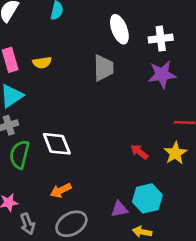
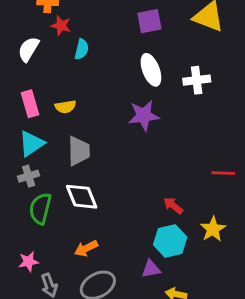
gray trapezoid: (103, 68) -> (79, 151), moved
purple star: (162, 75) -> (144, 116), moved
yellow star: (175, 153) -> (213, 229), moved
cyan hexagon: (147, 198) -> (170, 241), moved

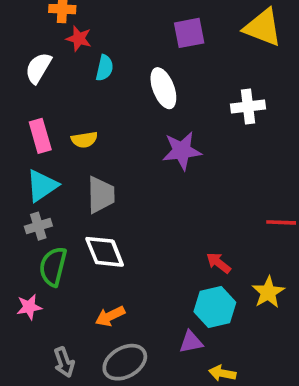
white ellipse: (151, 70) -> (163, 88), moved
pink star: (29, 262) -> (29, 307), moved

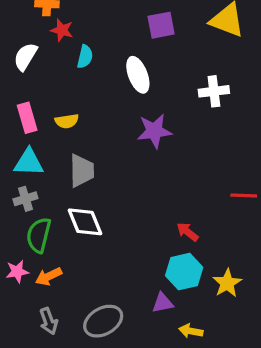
cyan triangle: (42, 186) -> (29, 162), turned 36
yellow star: (268, 292) -> (227, 283), moved
orange arrow: (110, 316) -> (49, 276), moved

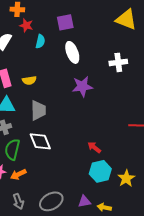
purple square: (161, 25) -> (65, 22), moved
red arrow: (187, 232) -> (94, 147), moved
purple triangle: (163, 303) -> (84, 201), moved

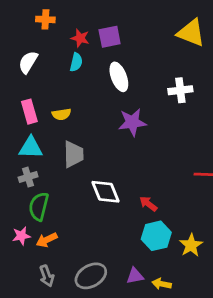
red star: (26, 25) -> (80, 38), moved
white diamond: (40, 141) -> (106, 192), moved

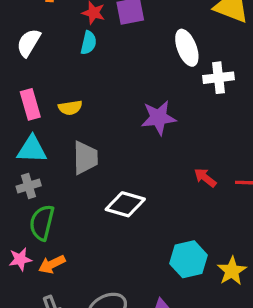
white ellipse: (119, 77) -> (187, 48), moved
white diamond: (106, 192) -> (125, 204), turned -52
red arrow: (148, 204) -> (205, 178), moved

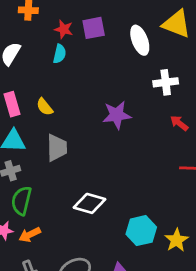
white ellipse: (187, 48) -> (140, 40), moved
yellow semicircle: (70, 108) -> (45, 107), turned 60
red arrow: (205, 178) -> (179, 123), moved
white diamond: (125, 204) -> (89, 203), moved

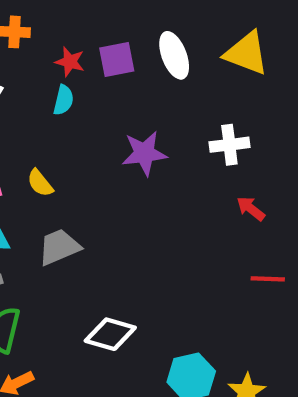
white ellipse: (140, 40) -> (174, 55), moved
purple star: (117, 115) -> (144, 153), moved
gray trapezoid: (57, 148) -> (59, 247), turned -112

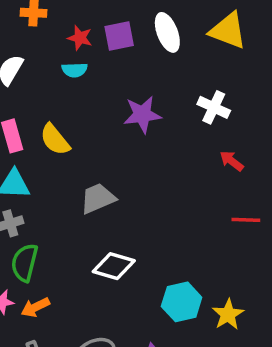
cyan semicircle: (63, 100) -> (75, 70), turned 75
white cross: (229, 145) -> (214, 107), turned 32
yellow semicircle: (40, 183) -> (55, 140), size x1.4
gray trapezoid: (59, 247) -> (98, 198), moved

